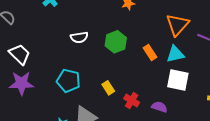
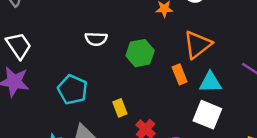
orange triangle: (177, 25) -> (197, 45), moved

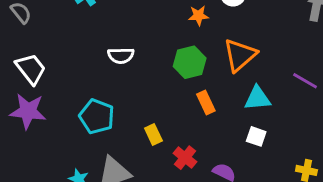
green hexagon: (140, 53) -> (190, 62), moved
orange rectangle: (180, 74) -> (206, 102), moved
white square: (207, 115) -> (256, 136), size x0.6

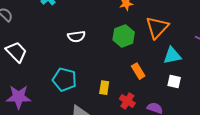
orange rectangle: (206, 102) -> (138, 71), moved
purple star: (28, 111) -> (19, 97), moved
yellow rectangle: (153, 135) -> (104, 88), turned 40

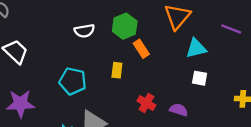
green hexagon: (124, 36) -> (125, 26), moved
orange rectangle: (138, 71) -> (141, 49), moved
yellow rectangle: (104, 88) -> (117, 70), moved

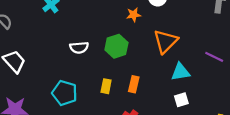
orange rectangle: (141, 49) -> (134, 84), moved, turned 42
white square: (200, 78) -> (181, 100), turned -32

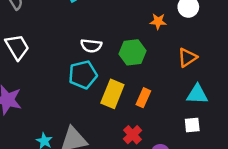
orange triangle: (166, 41) -> (187, 58), size x0.7
yellow rectangle: (106, 86) -> (112, 94), size x1.6
cyan pentagon: (65, 93) -> (83, 75), moved, turned 30

